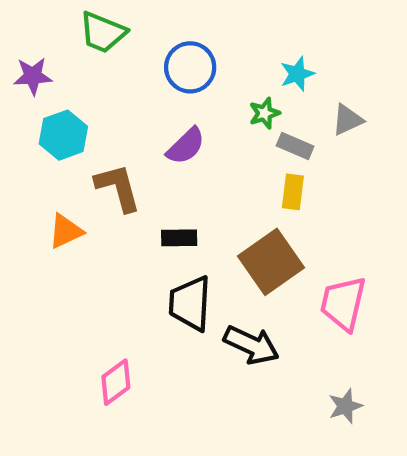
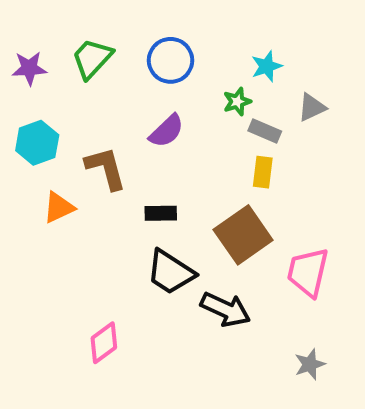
green trapezoid: (103, 32) -> (92, 58), moved, turned 111
cyan hexagon: (63, 135) -> (37, 143), moved
black trapezoid: (190, 303) -> (171, 272), turned -60

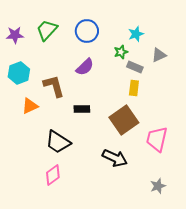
black trapezoid: (171, 272) -> (58, 142), moved

